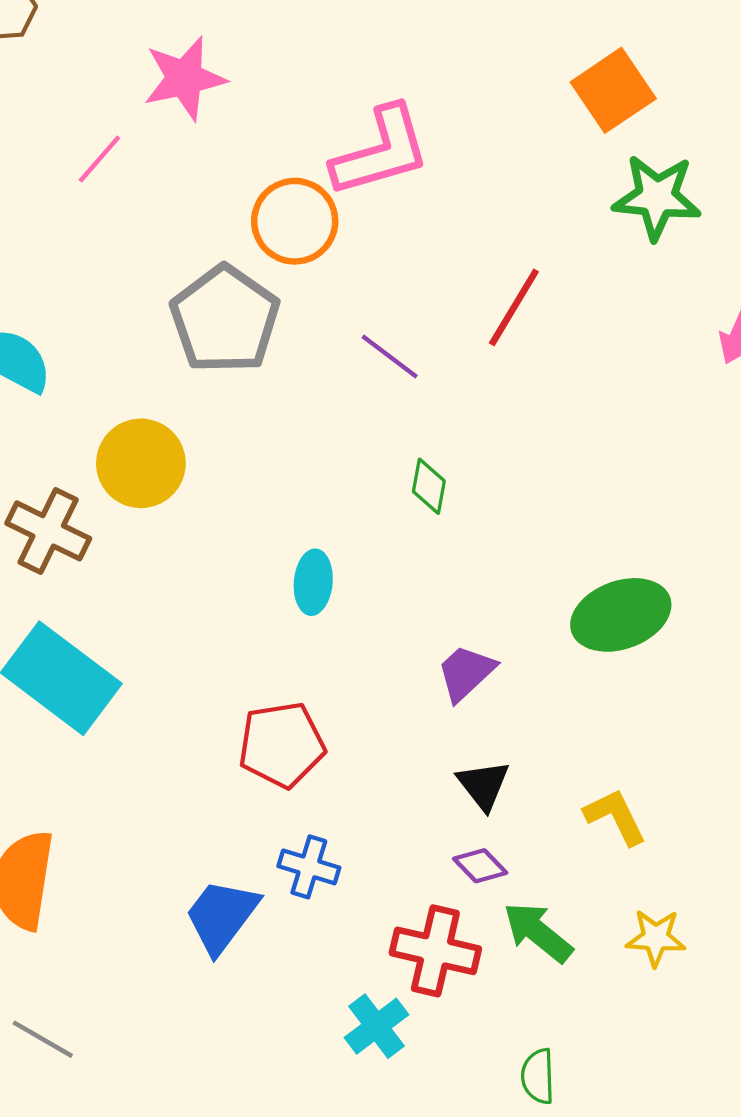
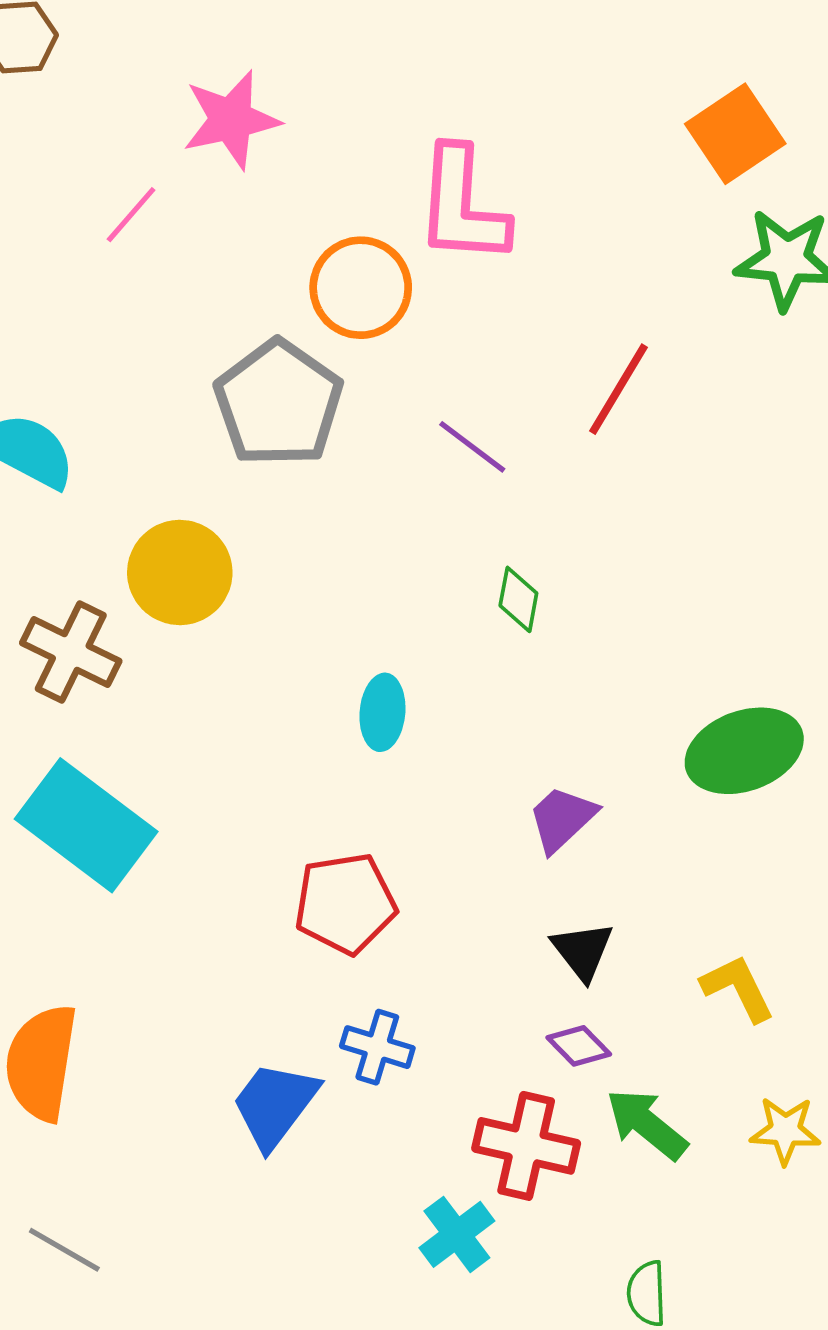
pink L-shape: (381, 151) -> (462, 206), turned 110

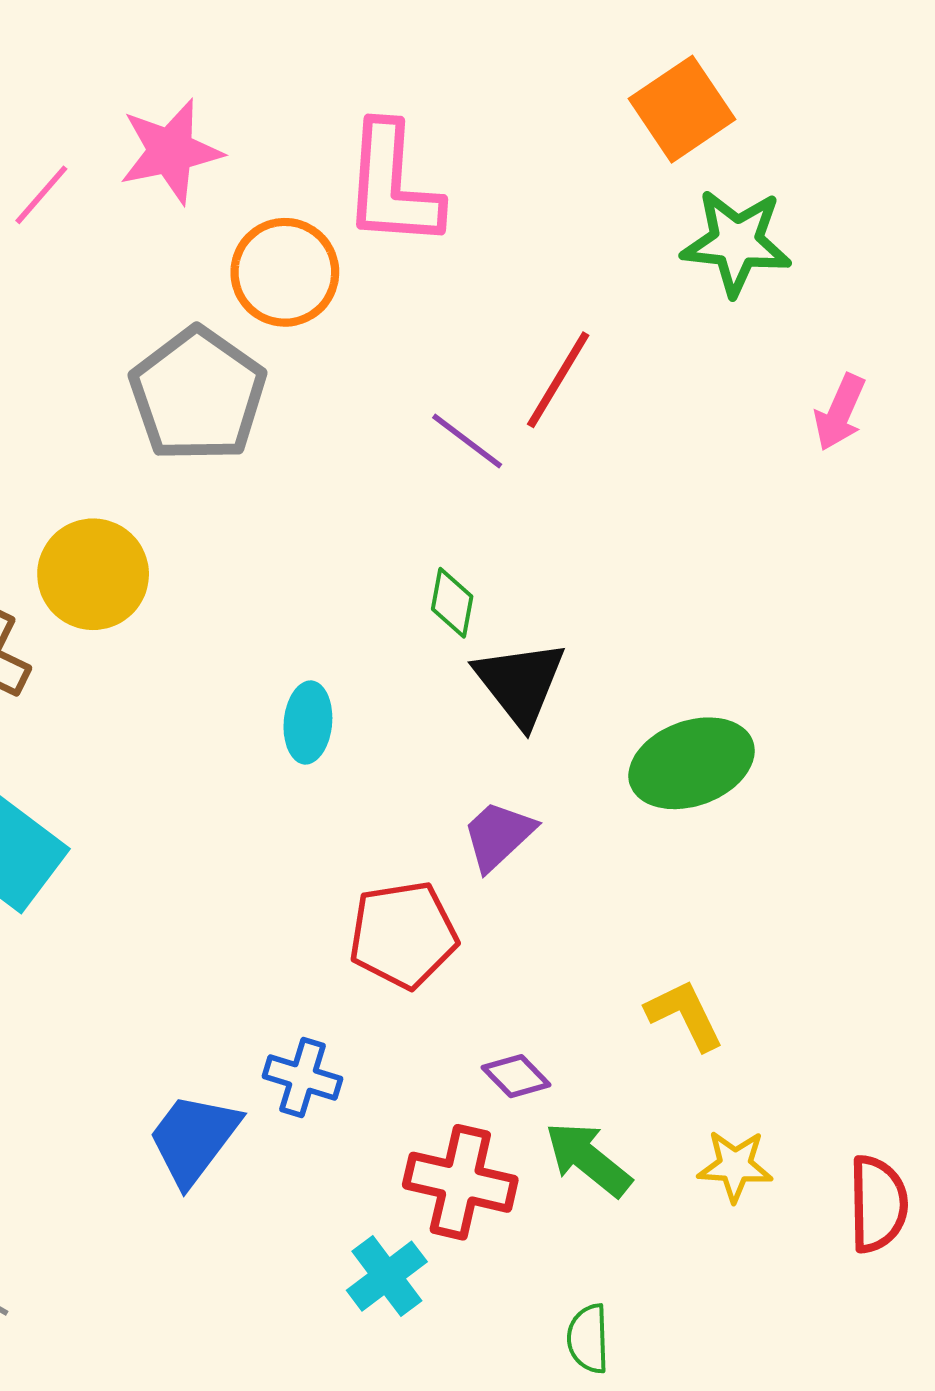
pink star: (231, 120) -> (171, 151), moved
purple line: (472, 447) -> (467, 441), moved
red pentagon: (345, 903) -> (403, 935), moved
black triangle: (583, 951) -> (520, 683), moved, size x1.4

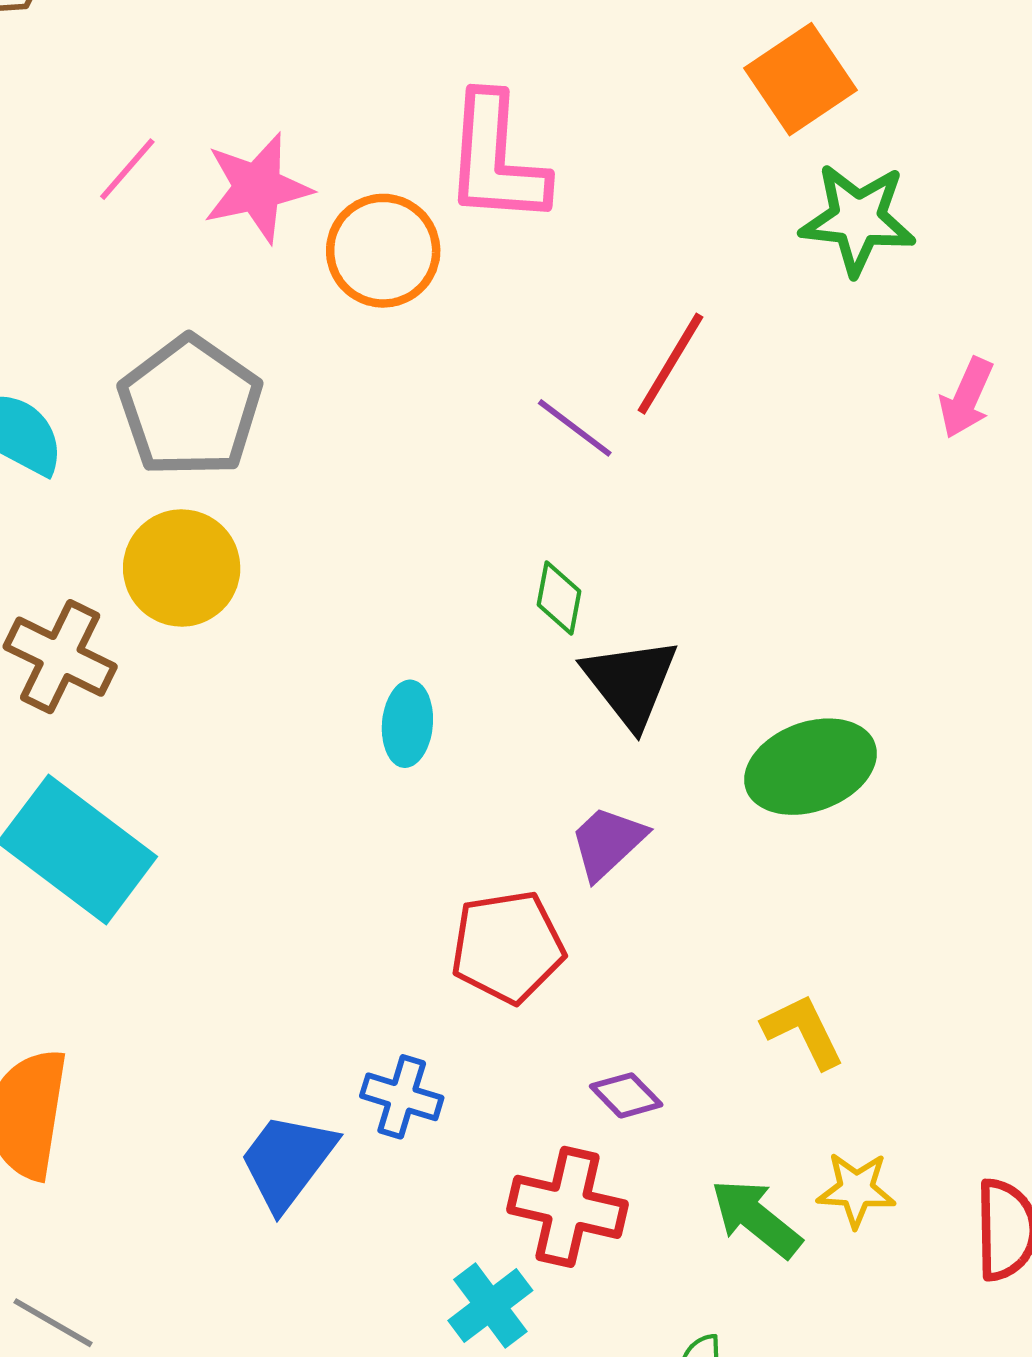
pink star: (171, 151) -> (257, 188), moved
gray pentagon: (198, 395) -> (190, 406), moved
green arrow: (588, 1159) -> (756, 1218), moved

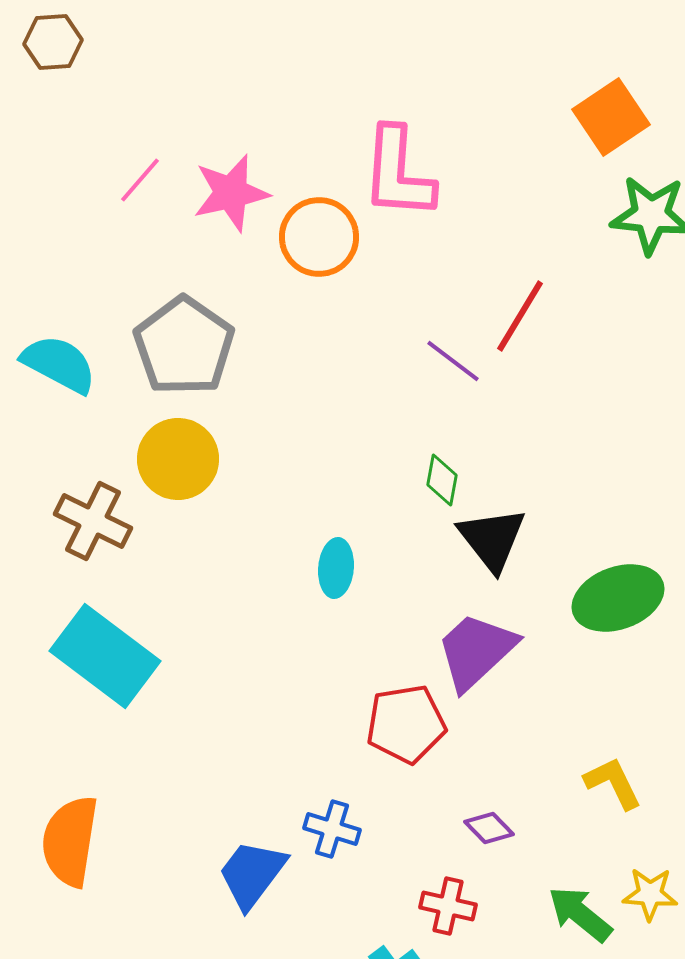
purple trapezoid: (608, 842) -> (476, 651), size x1.5
red cross: (568, 1207) -> (448, 906), size x0.7

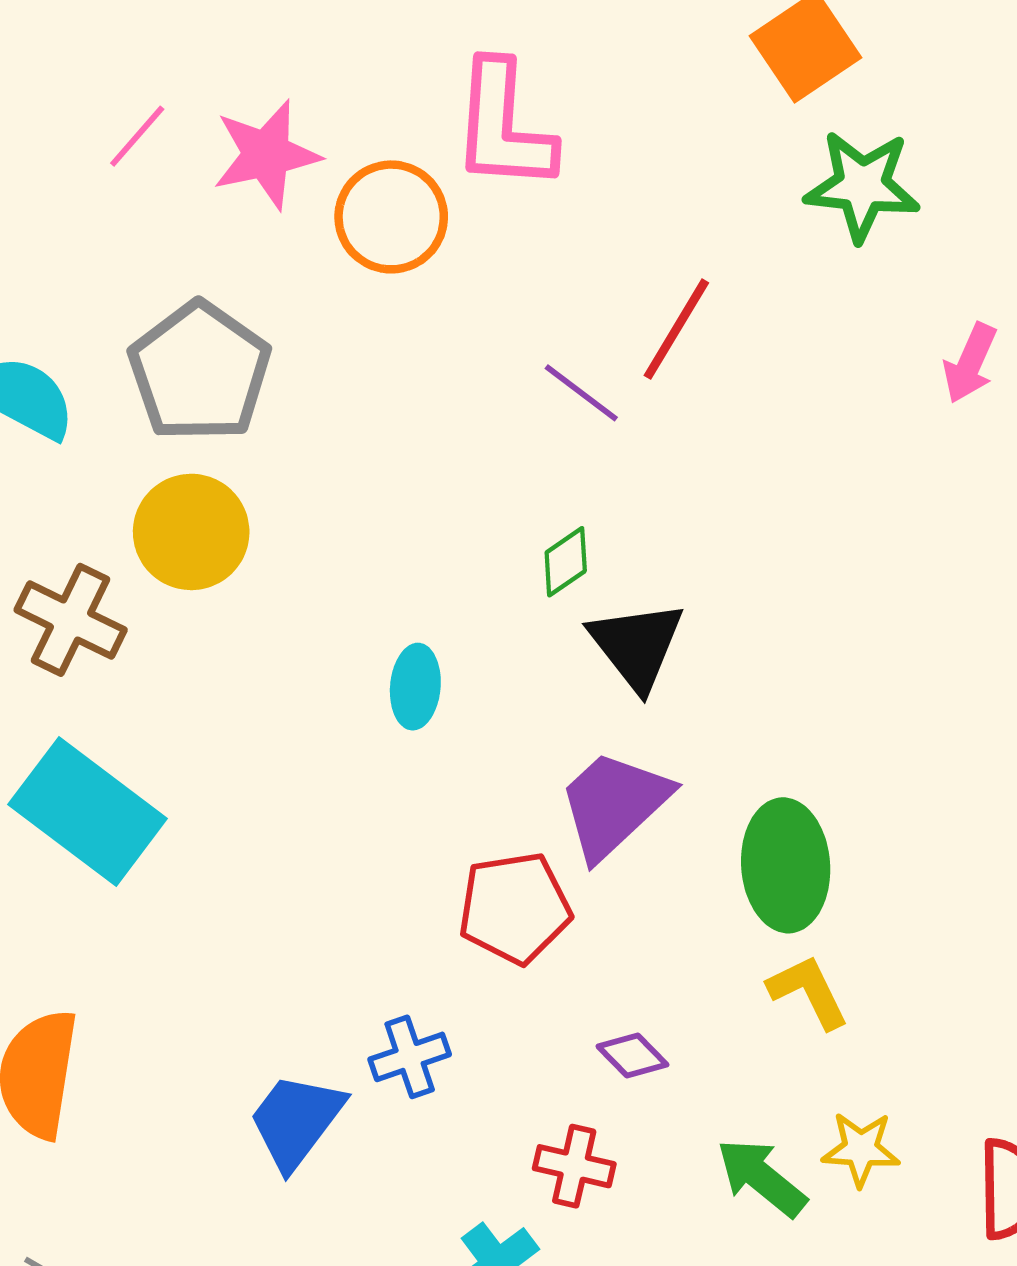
green diamond: (442, 480) -> (566, 562), turned 45
green ellipse: (618, 598) -> (786, 865), moved, turned -74
blue cross: (332, 829) -> (410, 1057), turned -36

